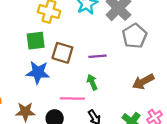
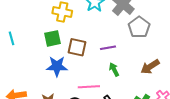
green arrow: (92, 82) -> (114, 69), moved

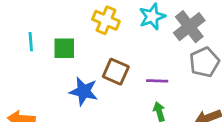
green square: (53, 38) -> (64, 48), moved

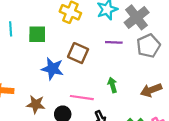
purple line: (157, 81) -> (114, 42), moved

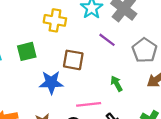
purple line: (114, 42) -> (107, 40), turned 49
gray pentagon: (148, 46) -> (145, 50), moved

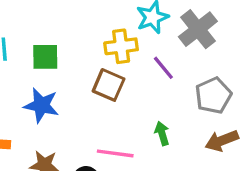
yellow cross: (55, 20) -> (121, 46), moved, turned -30
blue star: (51, 82) -> (41, 105), moved

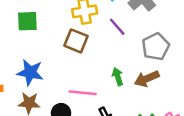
blue star: (41, 105) -> (30, 72), moved
brown arrow: (222, 141) -> (147, 79), moved

